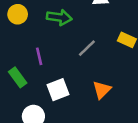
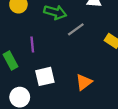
gray line: (87, 48) -> (76, 29), moved

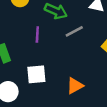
purple line: (32, 44) -> (37, 34), moved

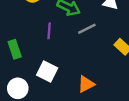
white square: (36, 74) -> (47, 72), turned 30

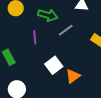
white square: (47, 72) -> (54, 65), moved, turned 36

